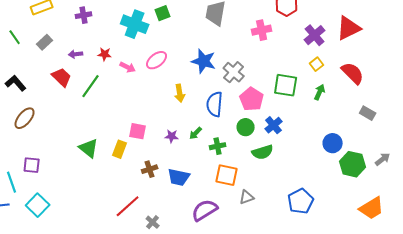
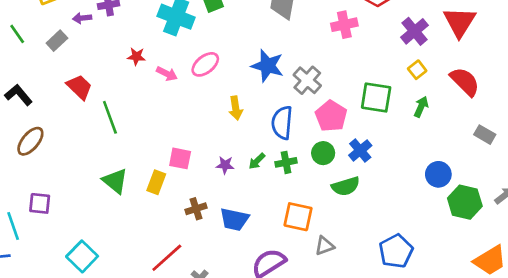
red triangle: (349, 28) -> (460, 22), turned -32
purple arrow: (76, 54) -> (82, 18), moved
green line: (91, 86) -> (110, 117), moved, turned -55
green cross: (218, 146) -> (286, 162), moved
cyan square: (38, 205) -> (82, 256), moved

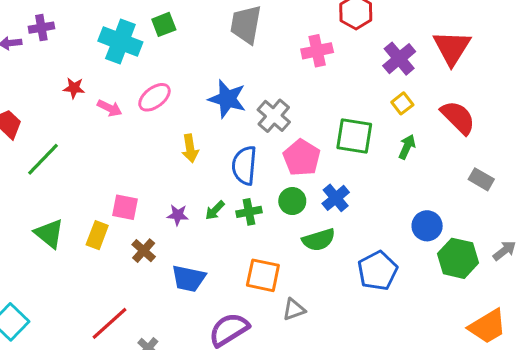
green line: (110, 117) -> (43, 159), turned 64
brown cross: (196, 209) -> (144, 251), moved, turned -30
blue pentagon: (396, 251) -> (377, 271), moved

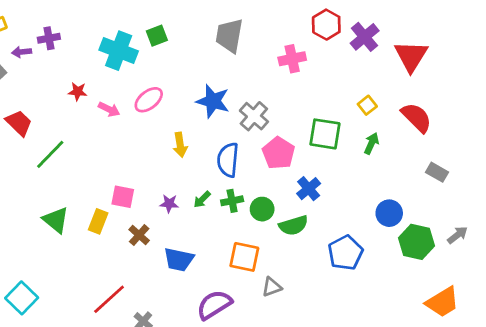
purple cross: (399, 59) -> (365, 37), moved
green circle: (292, 201) -> (262, 209), moved

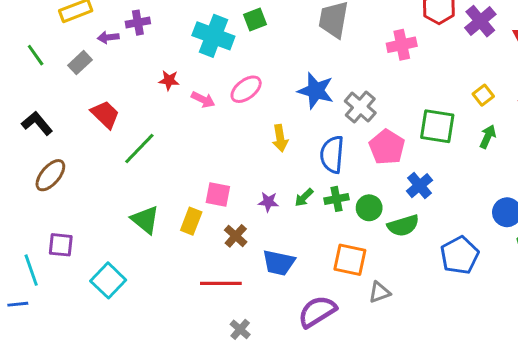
cyan square: (22, 298) -> (108, 280), moved
red line: (109, 299) -> (221, 283), moved, turned 42

